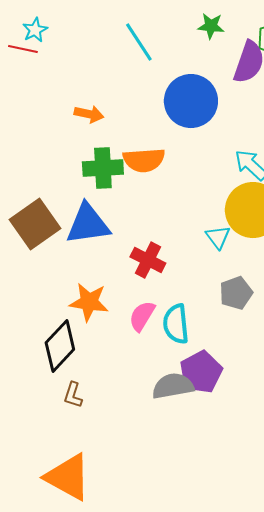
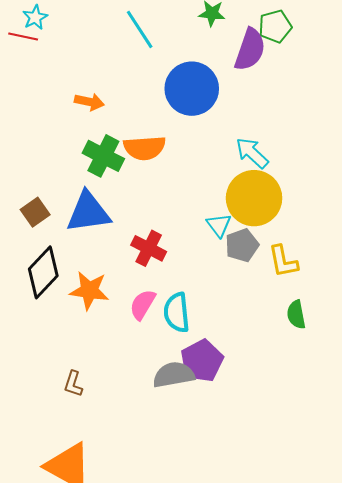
green cross: (103, 168) -> (103, 156), turned 30
brown square: (35, 224) -> (35, 212), size x0.6
gray pentagon: (236, 293) -> (242, 245), moved
black diamond: (60, 346) -> (43, 272), moved

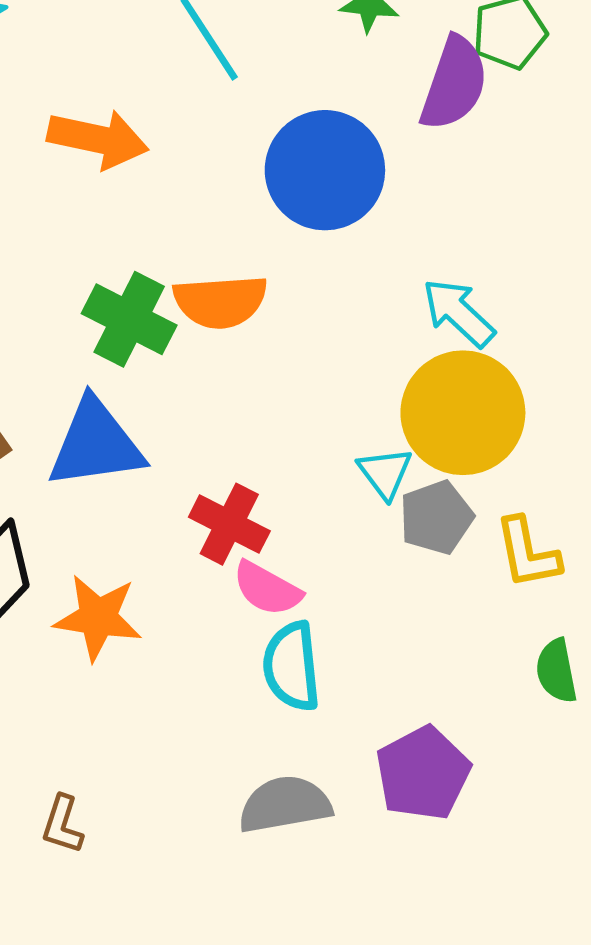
orange arrow: (89, 102) -> (98, 139), moved, size x1.5
pink semicircle: (143, 305) -> (267, 589), moved, turned -92
purple pentagon: (202, 361) -> (423, 773), moved

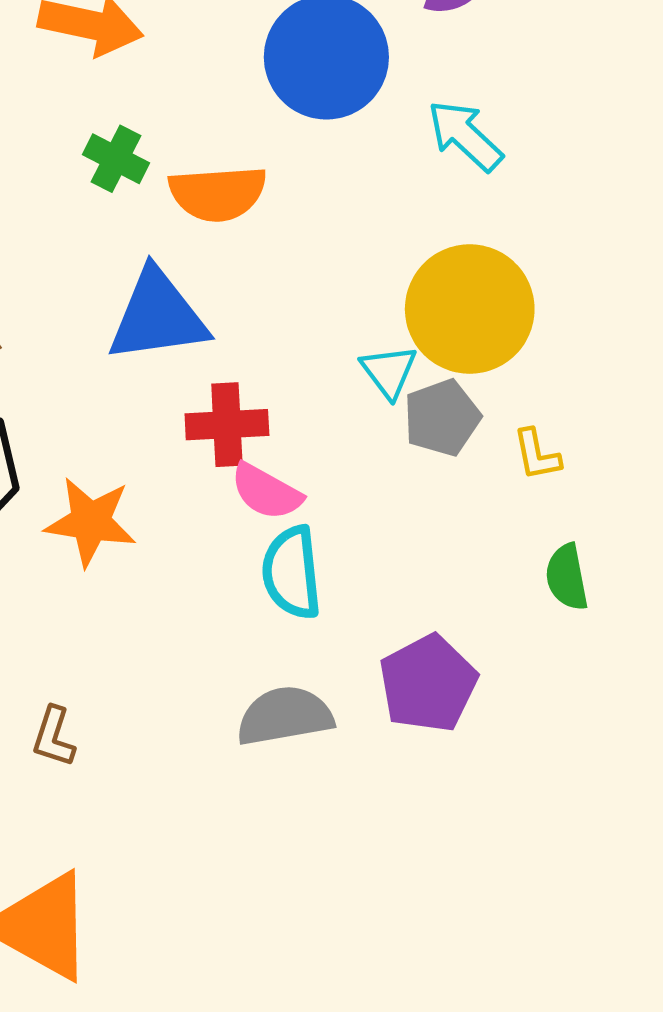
cyan arrow: (458, 313) -> (465, 136), moved
green cross: (129, 319) -> (116, 159), moved, size x0.7
blue triangle: (96, 444) -> (158, 316), moved
red cross: (229, 524) -> (227, 425), turned -30
yellow L-shape: (527, 553) -> (537, 455), size x0.7

